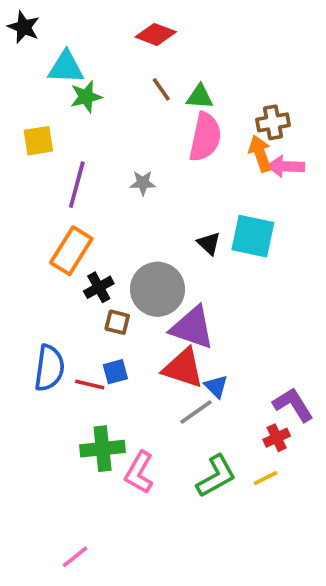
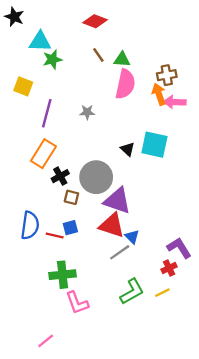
yellow square: (38, 141) -> (23, 86), turned 30
pink L-shape: (139, 472) -> (77, 303), moved, turned -50

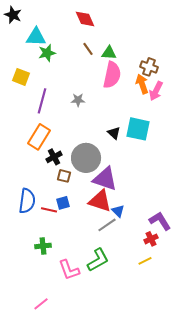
red diamond: (95, 21) -> (85, 19), turned 45
brown cross: (167, 75) -> (149, 67), turned 30
pink arrow: (175, 102) -> (156, 91), turned -66
green cross: (62, 275) -> (43, 246), moved, size x0.7
green L-shape: (132, 292) -> (98, 260), moved

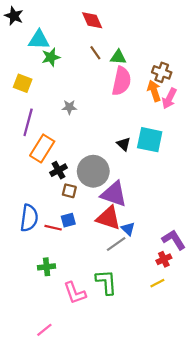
gray star: (78, 100) -> (69, 107), moved
purple line: (42, 101) -> (28, 122), moved
green L-shape: (98, 260) -> (106, 282), turned -65

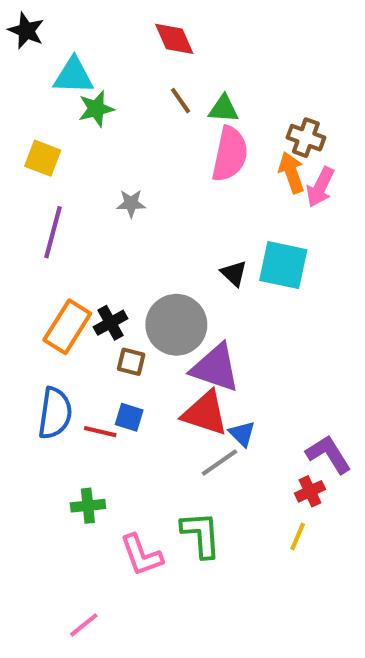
orange rectangle: (42, 148) -> (67, 327), moved
blue square: (68, 220) -> (129, 417), turned 32
yellow line: (157, 283) -> (298, 537), turned -40

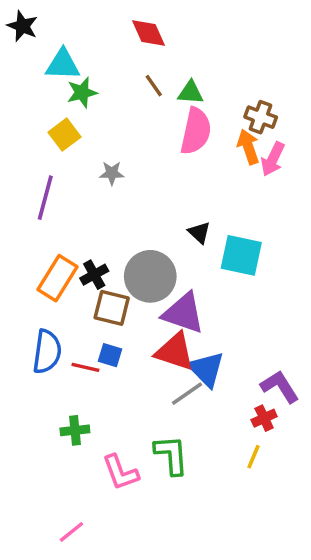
yellow square: (43, 158) -> (64, 135), moved, turned 32
cyan square: (283, 265) -> (241, 255), moved
brown square: (131, 362) -> (112, 308), size x1.5
blue triangle: (242, 434) -> (206, 369), size x1.6

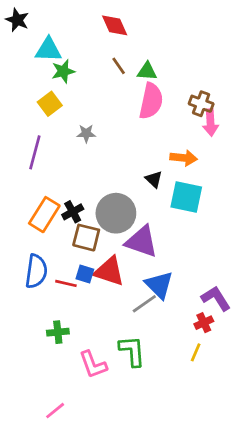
brown cross: (261, 117) -> (201, 104), moved
orange arrow: (248, 147) -> (184, 158), moved, turned 115
pink arrow: (273, 159) -> (211, 123), turned -30
red triangle: (175, 352) -> (109, 271), moved

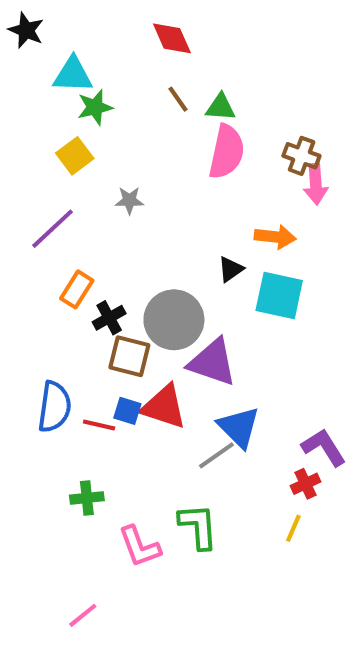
purple line: (35, 152) -> (52, 229), turned 32
black triangle: (154, 179) -> (231, 269), turned 42
orange rectangle: (44, 215) -> (77, 289), moved, size x0.7

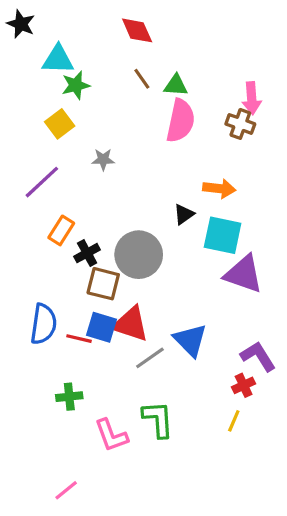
pink arrow: (316, 184) -> (252, 98), moved
purple triangle: (212, 362) -> (244, 274), moved
blue square: (127, 411) -> (102, 327), size x1.4
gray line: (216, 455) -> (150, 358), moved

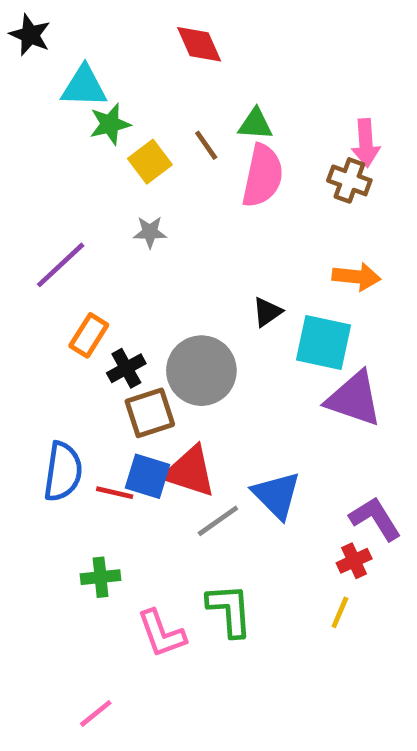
brown line: (142, 79) -> (206, 145), moved
yellow square: (60, 124) -> (150, 162), moved
orange arrow: (219, 188) -> (356, 277), moved
brown square: (103, 284) -> (150, 413), turned -32

